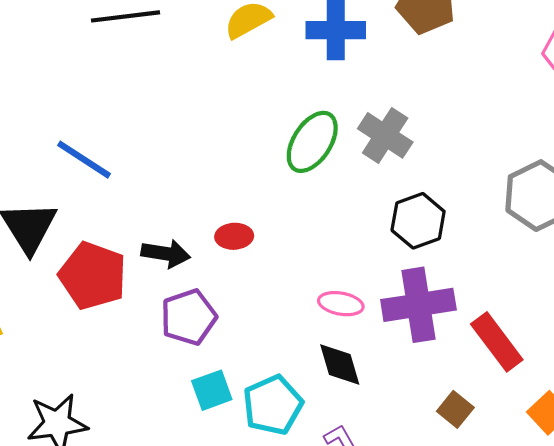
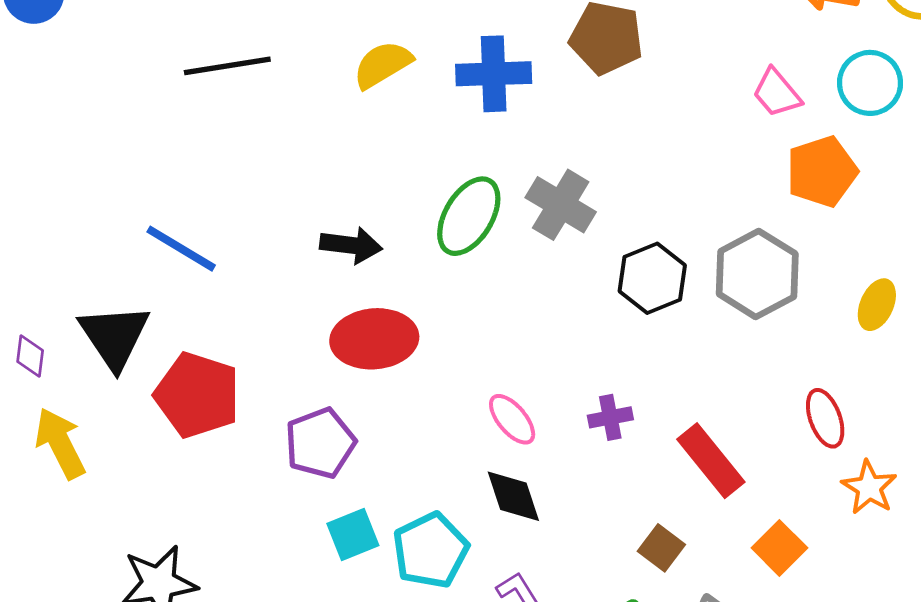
black hexagon: (418, 221) -> (652, 278), moved
red ellipse: (234, 236) -> (374, 339), size x1.8
black arrow: (166, 254) -> (351, 245), moved
pink ellipse: (341, 304) -> (512, 419), turned 42
purple cross: (418, 305) -> (610, 417), size x0.5

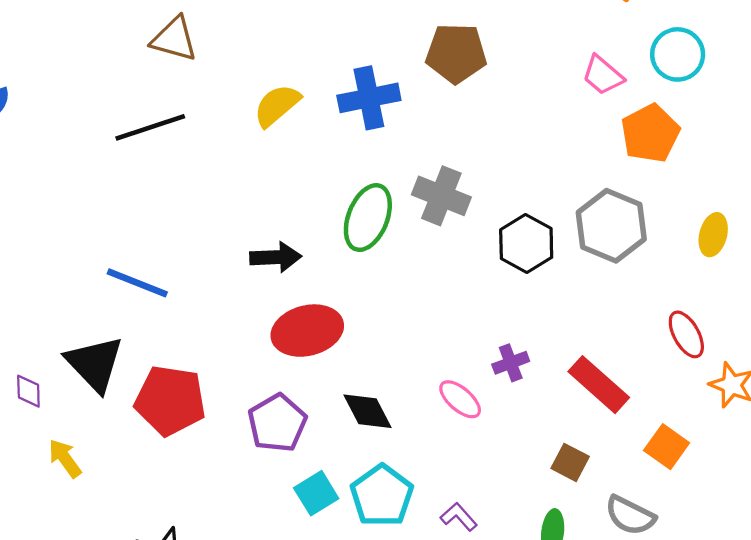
pink ellipse: (512, 419) -> (460, 399), moved
yellow arrow: (60, 443) -> (65, 458), size x0.7
black diamond: (513, 496) -> (368, 411), moved

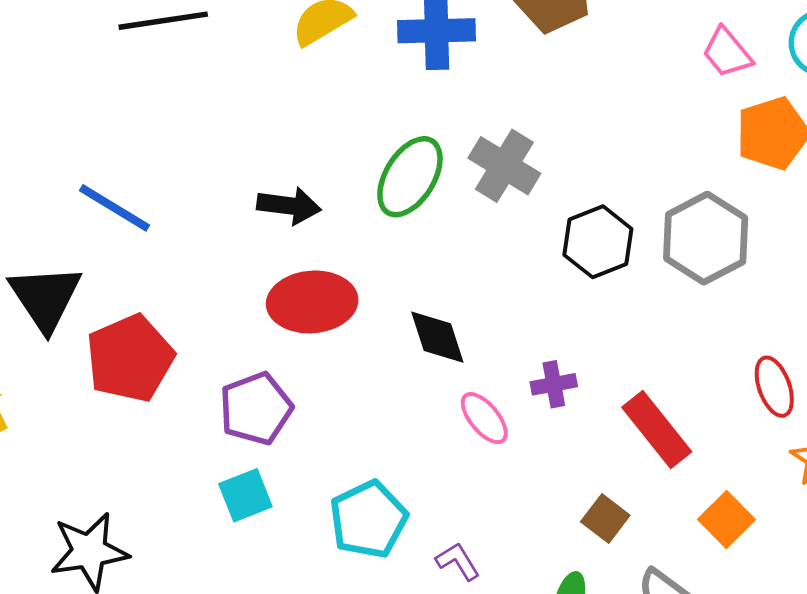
red pentagon: (170, 400) -> (130, 358), turned 30
black diamond: (368, 411) -> (437, 337), moved
cyan square: (316, 493) -> (245, 495), moved

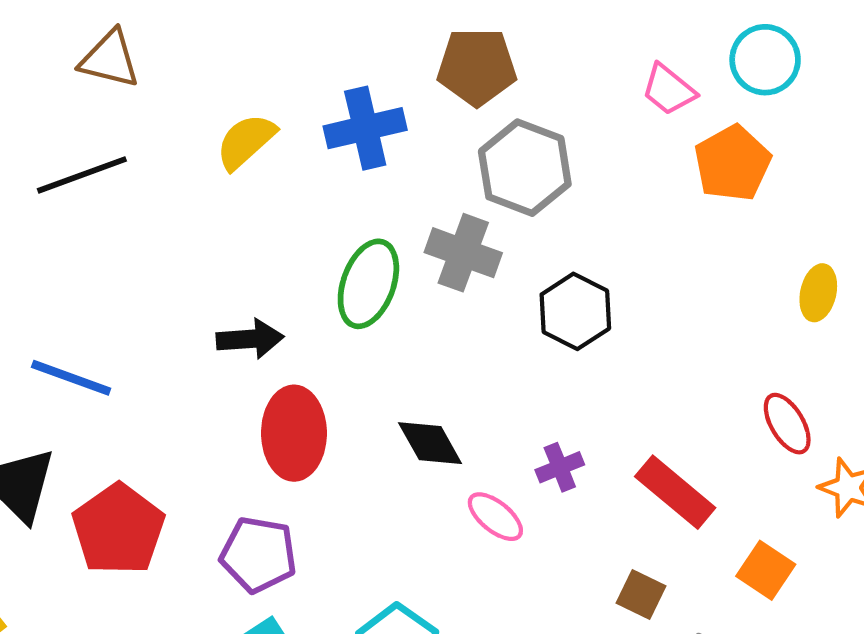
gray hexagon: (706, 238) -> (525, 168), moved
red ellipse: (312, 302) -> (294, 433), turned -74
purple pentagon: (256, 409) -> (258, 555), turned -30

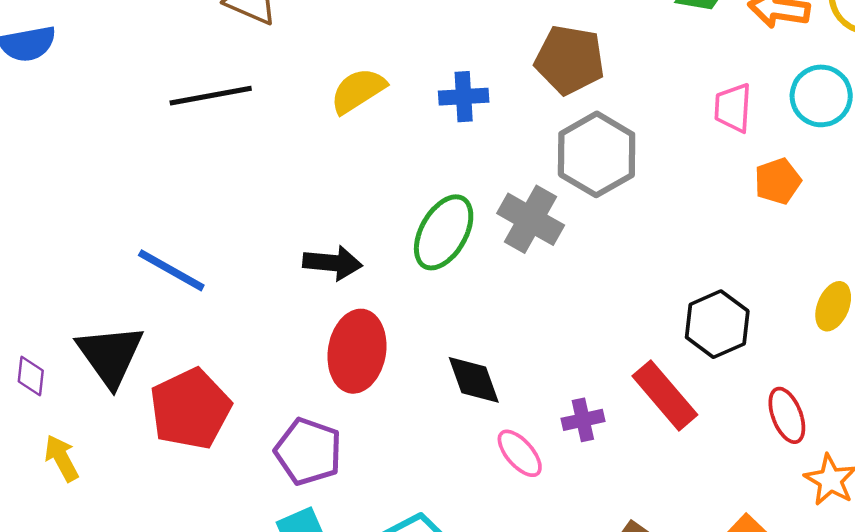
pink trapezoid: (669, 90) -> (733, 108), turned 45
blue cross: (365, 128) -> (464, 97), size x0.7
orange pentagon: (732, 163) -> (778, 181), size x0.7
black hexagon: (575, 311) -> (717, 324), moved
red rectangle: (675, 492) -> (665, 395), moved

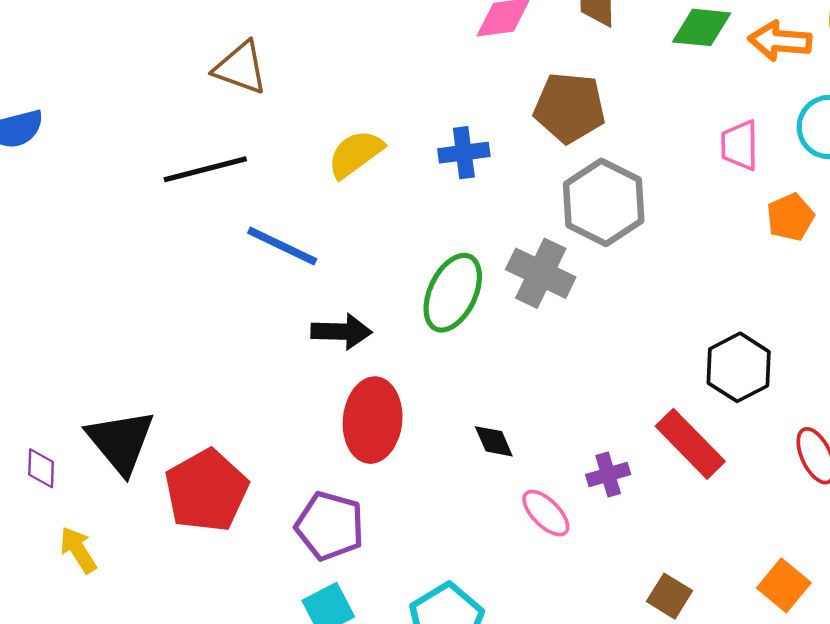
blue line: (171, 270) -> (282, 246), moved
black diamond: (474, 380) -> (494, 441), size x0.7

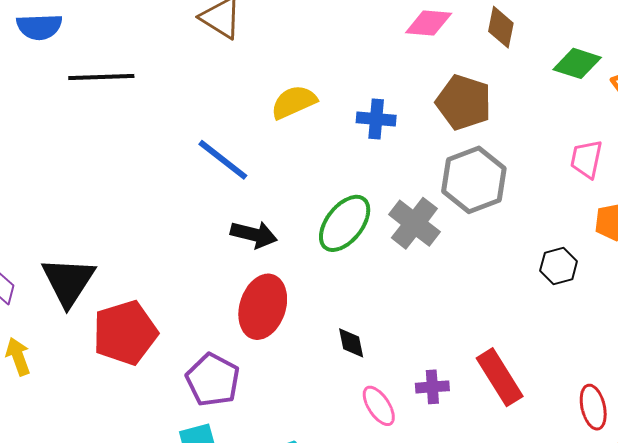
black line: (205, 169) -> (101, 77), moved
black hexagon: (739, 367) -> (559, 266), moved, size x0.7

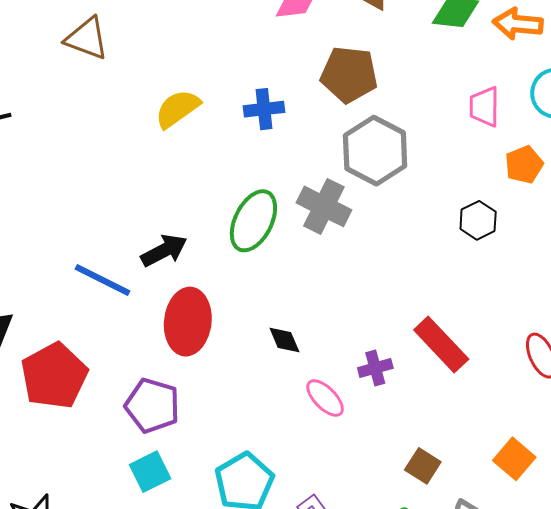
blue line: (223, 160) -> (103, 280), moved
black arrow: (254, 234) -> (164, 250), turned -30

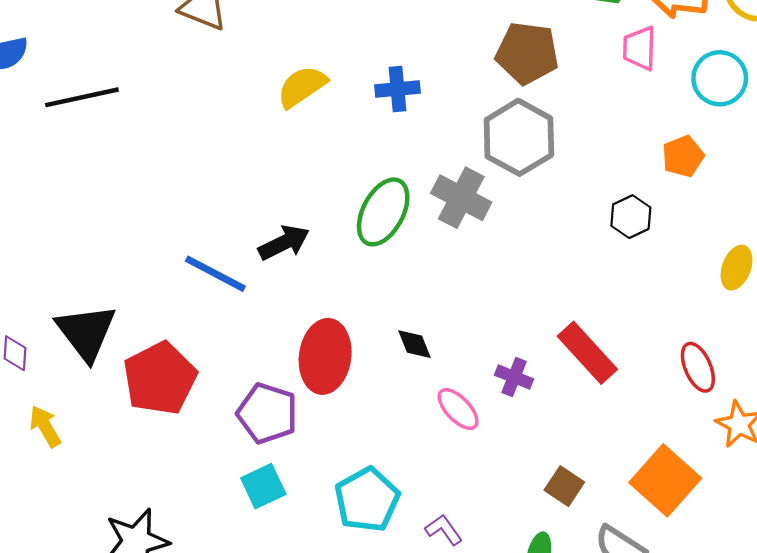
brown pentagon: (349, 74) -> (527, 53), moved
pink trapezoid: (484, 107) -> (640, 48), moved
red ellipse: (188, 322) -> (325, 356), moved
purple cross: (375, 368) -> (514, 377), turned 36
orange square: (514, 459) -> (665, 480), size x1.5

